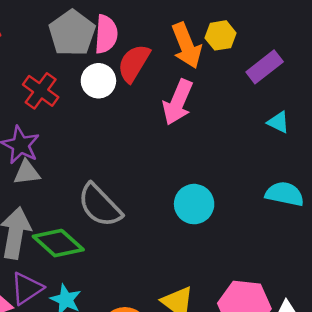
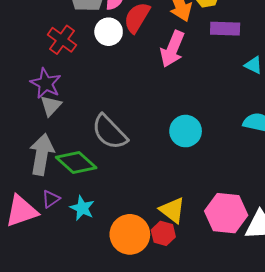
purple rectangle: (265, 67) -> (225, 29), moved, turned 40
gray triangle: (27, 173) -> (51, 106), turned -40
purple triangle: (27, 288) -> (51, 199), size x0.7

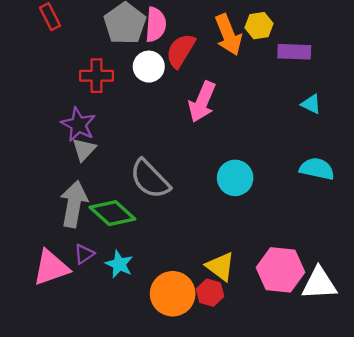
purple rectangle: (225, 29) -> (294, 52), moved
red cross: (62, 40) -> (97, 76), turned -36
pink arrow: (172, 49) -> (202, 102), moved

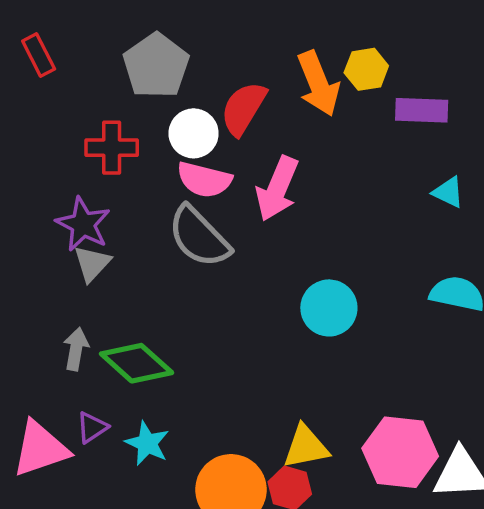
pink semicircle: (156, 25) -> (204, 180), moved, turned 100
gray semicircle: (150, 179) -> (199, 237), moved
gray arrow: (74, 204) -> (76, 349), size x0.6
yellow triangle: (220, 266) -> (306, 447), turned -48

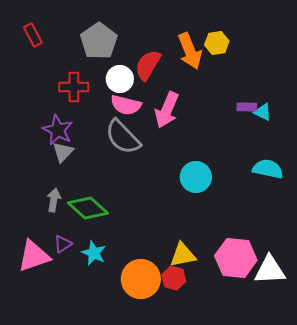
purple rectangle: (422, 110) -> (247, 107), moved, size x0.7

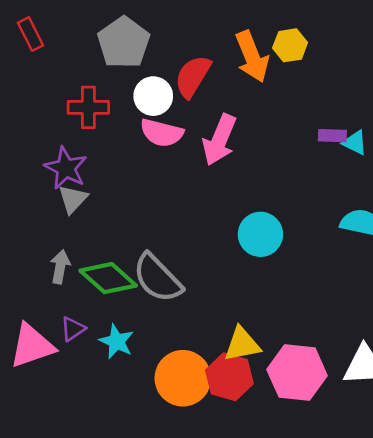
gray semicircle: (123, 137) -> (157, 278), moved
pink hexagon: (236, 258) -> (297, 373), moved
red hexagon: (174, 278) -> (229, 377), size x1.4

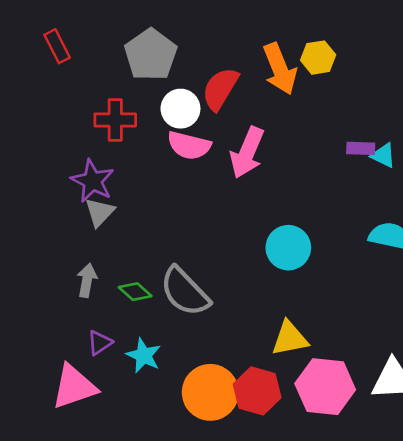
green diamond: (108, 278) -> (135, 292), size x0.6
yellow triangle: (242, 344) -> (290, 338), moved
pink triangle: (32, 346) -> (74, 387), moved

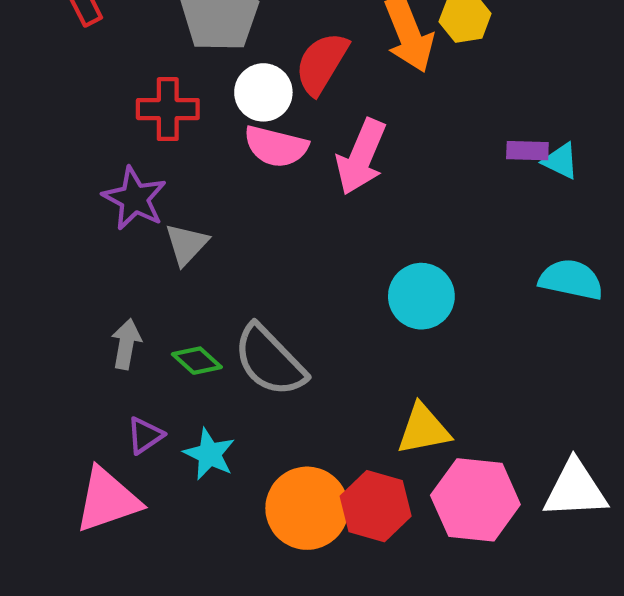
gray triangle: (100, 212) -> (186, 244), moved

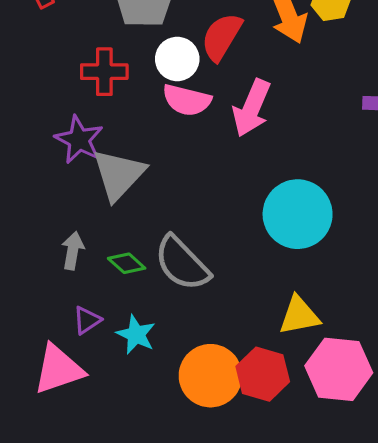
gray triangle: (186, 244) -> (119, 175), size x1.6
cyan circle: (421, 296) -> (298, 214), size x1.4

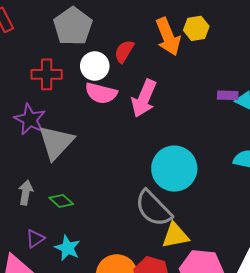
red semicircle: (222, 37) -> (124, 51), size x0.7
gray semicircle: (182, 263) -> (153, 208), moved

